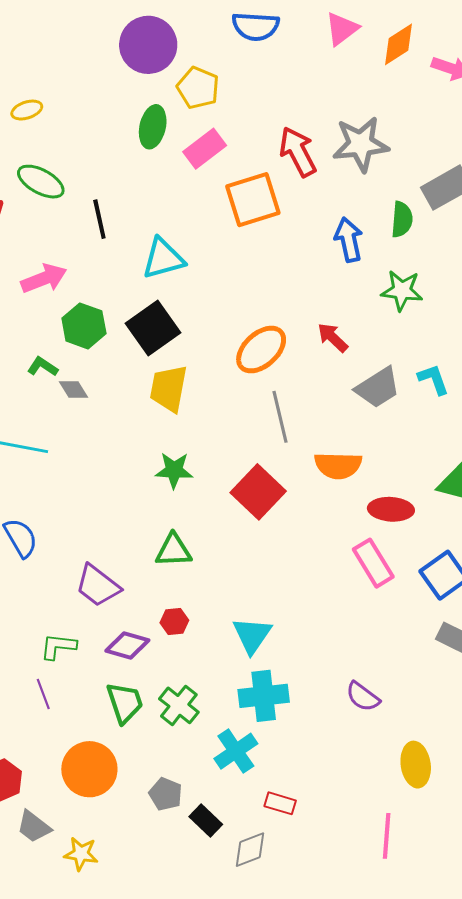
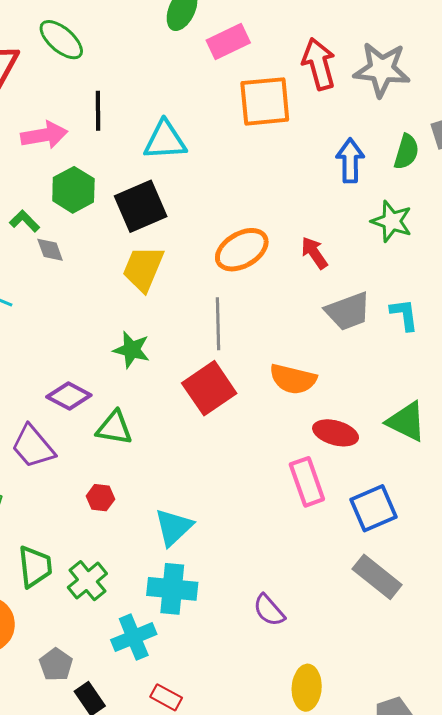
black line: (99, 219) -> (98, 111), moved
gray line: (280, 417) -> (218, 324), moved
purple diamond: (127, 645) -> (69, 396), moved

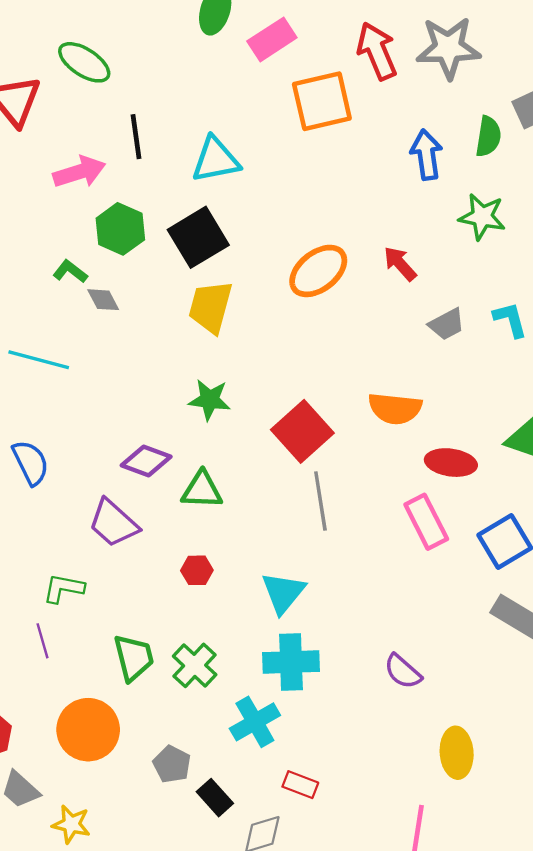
gray trapezoid: (348, 311) -> (447, 324), size x0.7
gray line: (218, 324) -> (320, 501), moved

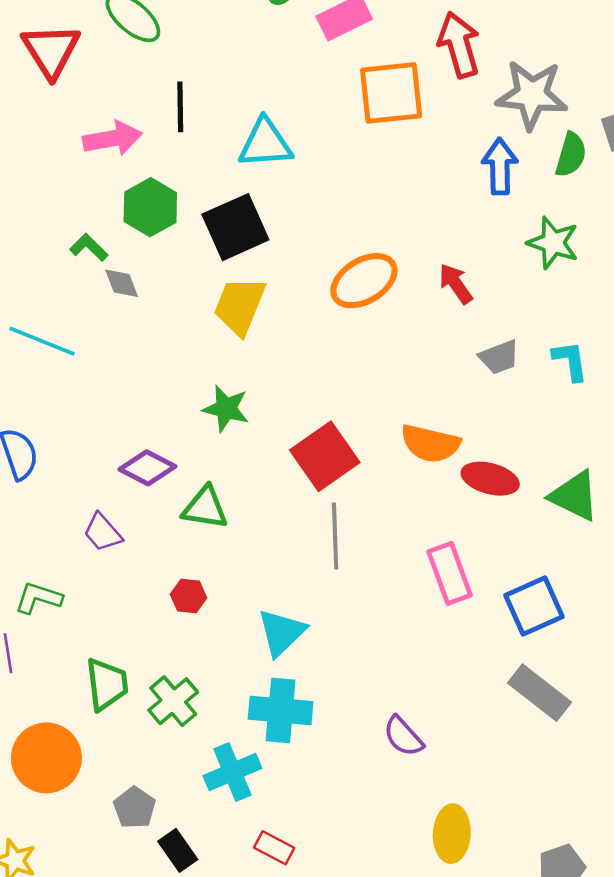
gray star: (448, 48) -> (532, 95), moved
red ellipse: (451, 463) -> (490, 479), moved
purple trapezoid: (113, 523) -> (103, 532), size x0.7

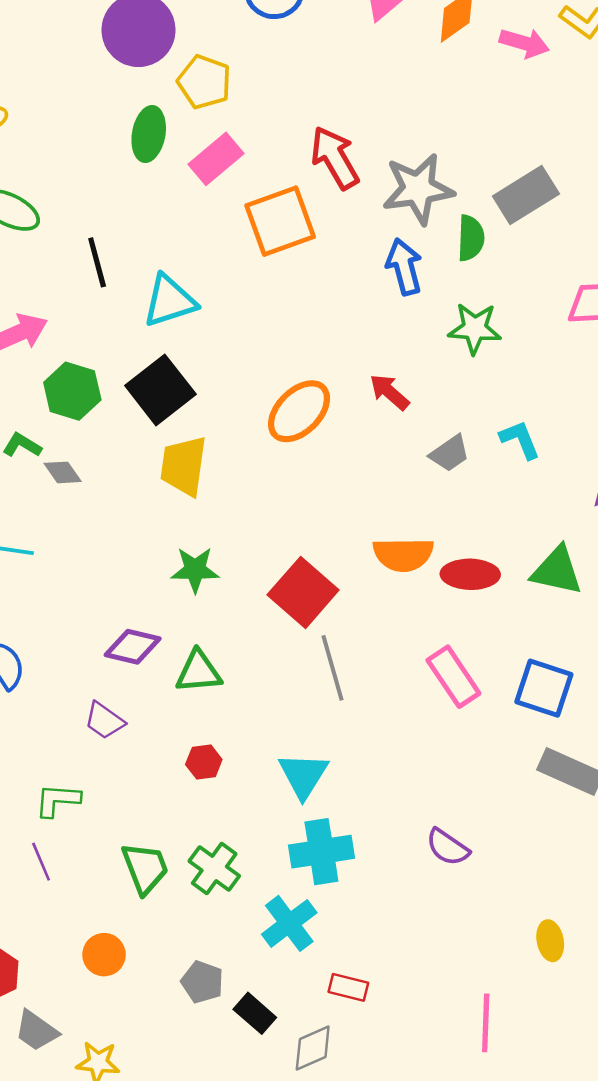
black line: (180, 107) -> (97, 262), moved
blue square: (534, 606) -> (544, 688), turned -34
orange circle: (46, 758) -> (104, 955), size x0.6
yellow ellipse: (452, 834) -> (550, 941), moved, size x0.7

